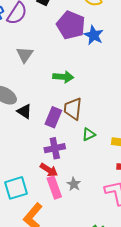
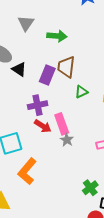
gray triangle: (25, 55) -> (26, 23), moved
purple cross: (55, 148) -> (38, 105), moved
pink rectangle: (54, 187) -> (62, 124), moved

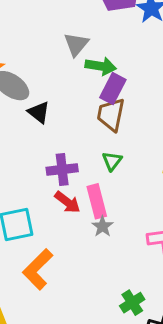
gray triangle: (26, 23) -> (76, 44), moved
purple rectangle: (47, 75) -> (113, 89), moved
green triangle: (81, 92) -> (112, 161), moved, turned -32

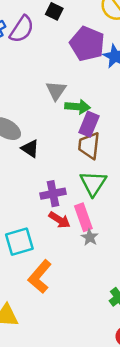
green triangle: (112, 161) -> (93, 183), size x1.6

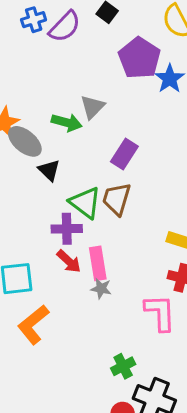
green arrow: (78, 107) -> (67, 122), moved
brown trapezoid: (89, 146) -> (117, 199), moved
green triangle: (93, 183) -> (85, 203), moved, turned -36
gray star: (90, 237) -> (101, 289), turned -30

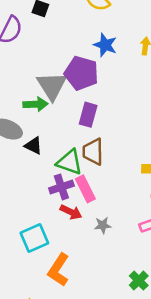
purple pentagon: (139, 58) -> (81, 73), moved
gray triangle: (92, 107) -> (52, 86), size x1.5
pink rectangle: (98, 263) -> (85, 189), moved

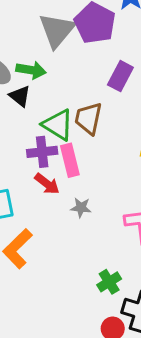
green arrow: (35, 104) -> (31, 70), moved
purple rectangle: (88, 115) -> (120, 76), moved

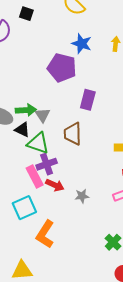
gray triangle: (57, 30) -> (42, 115), moved, size x0.6
green triangle: (58, 125) -> (38, 143), moved
pink rectangle: (70, 160) -> (35, 177), moved

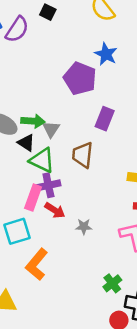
pink rectangle: (35, 177) -> (33, 198), turned 40

